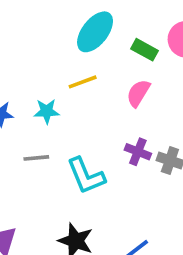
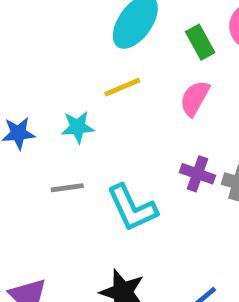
green rectangle: (145, 50) -> (200, 42), turned 35

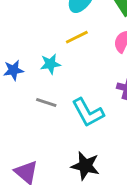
gray line: (67, 188) -> (46, 102), turned 30

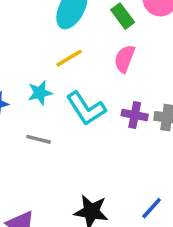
cyan L-shape: (88, 112) -> (86, 108), moved

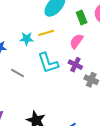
cyan star: (40, 93) -> (27, 39), moved
purple cross: (135, 115) -> (75, 65), moved

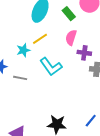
purple cross: (75, 65) -> (84, 53), moved
gray line: (18, 73) -> (20, 78), moved

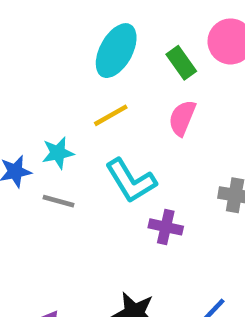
cyan star: (23, 50) -> (58, 153), moved
purple cross: (84, 53) -> (166, 227), moved

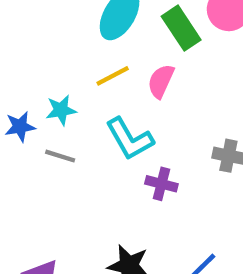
green rectangle: (181, 63) -> (181, 28), size x1.4
pink semicircle: (182, 118) -> (161, 81), moved

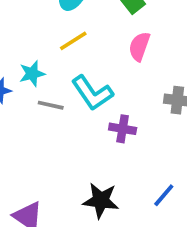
pink semicircle: (161, 81) -> (139, 46), moved
gray line: (60, 156) -> (51, 105), moved

